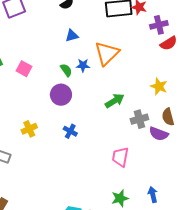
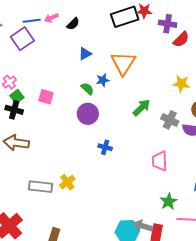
purple cross: (159, 25) -> (168, 24), turned 36
gray cross: (139, 119) -> (170, 120), turned -36
yellow cross: (29, 129) -> (67, 182), moved

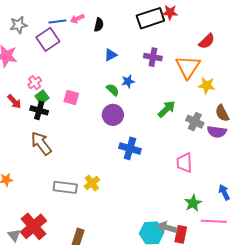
black semicircle: (73, 24) -> (99, 25), turned -32
purple cross: (168, 24) -> (153, 57), moved
orange triangle: (123, 63) -> (188, 67), moved
brown arrow: (16, 143) -> (41, 143), turned 45
blue cross: (105, 147) -> (130, 148), size x1.5

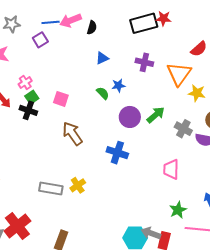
pink arrow: (77, 19) -> (71, 20), size x1.5
purple square: (48, 39) -> (40, 40), size x0.7
purple circle: (113, 115) -> (130, 117), moved
brown arrow: (41, 143) -> (72, 134), moved

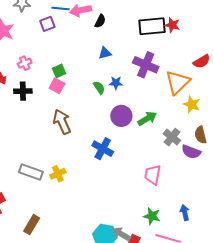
purple cross: (144, 62) -> (146, 65), size x1.4
green square: (32, 97) -> (59, 71), moved
black cross: (28, 110) -> (23, 91), turned -30
green star: (178, 210) -> (152, 216), turned 30

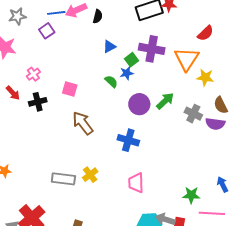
green square: (59, 71) -> (131, 60), moved
pink trapezoid: (153, 175) -> (136, 183), moved

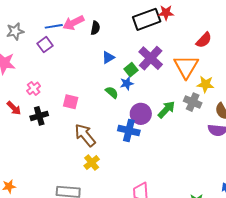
purple cross: (152, 49) -> (151, 58), turned 35
gray cross: (193, 114) -> (193, 102), moved
blue cross: (128, 140) -> (129, 130), moved
yellow cross: (90, 175) -> (92, 163), moved

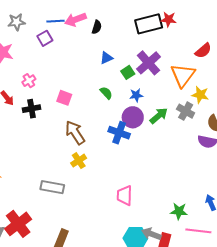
blue star: (127, 83) -> (136, 95), moved

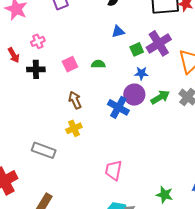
green semicircle: (106, 93) -> (98, 64), moved, turned -56
pink square: (64, 98) -> (70, 64), turned 35
brown arrow: (75, 133) -> (75, 100), size x0.7

